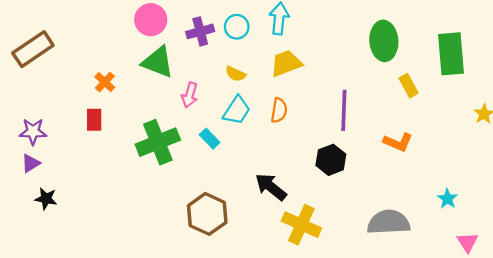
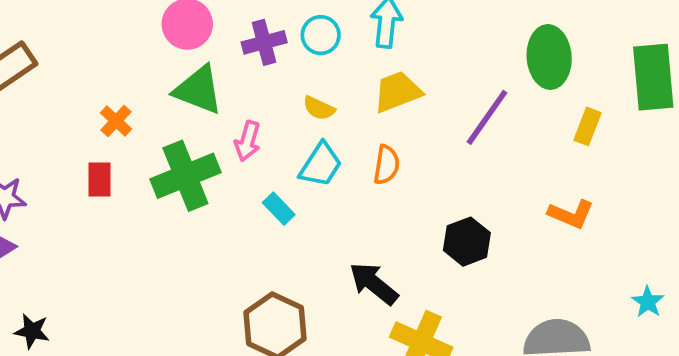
yellow rectangle: (409, 86) -> (587, 126), turned 50
purple line: (344, 110) -> (487, 117), moved, turned 33
green cross: (158, 142) -> (185, 176), moved
black star: (46, 199) -> (32, 331), moved

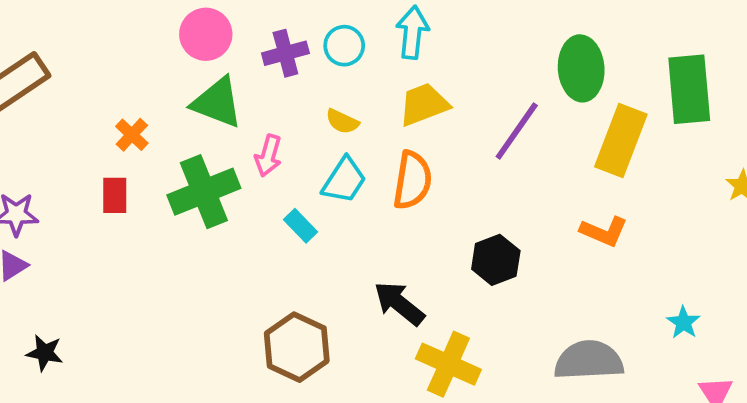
yellow rectangle: (587, 126) -> (621, 140), size x1.8
orange semicircle: (386, 165) -> (412, 180), size x1.4

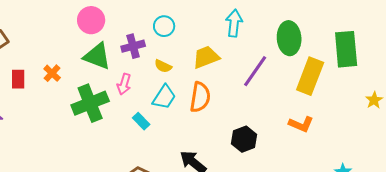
cyan arrow: (412, 32) -> (234, 23), moved
purple cross: (285, 53) -> (133, 46), moved
red rectangle: (115, 195) -> (18, 79), moved

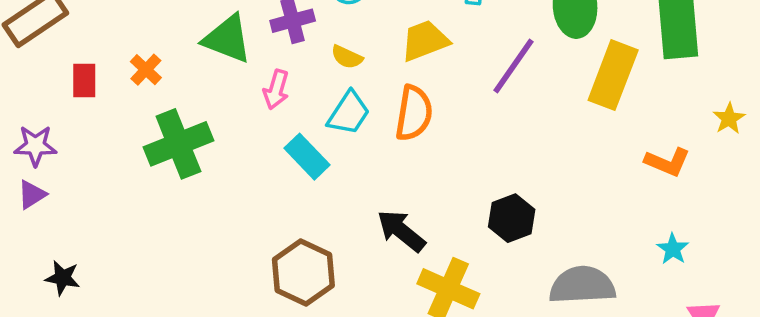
green cross: (90, 103) -> (178, 144), moved
cyan rectangle: (141, 121) -> (307, 157), size x1.4
orange L-shape: (301, 124) -> (667, 162), moved
black hexagon: (244, 139) -> (512, 218), moved

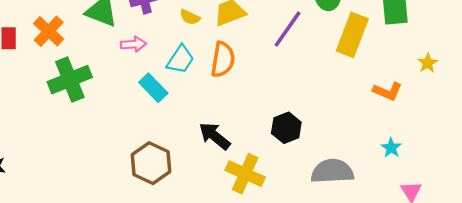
yellow semicircle: (347, 57) -> (190, 17), moved
orange cross: (146, 70) -> (49, 31), size x1.5
pink arrow: (276, 90) -> (133, 44), turned -110

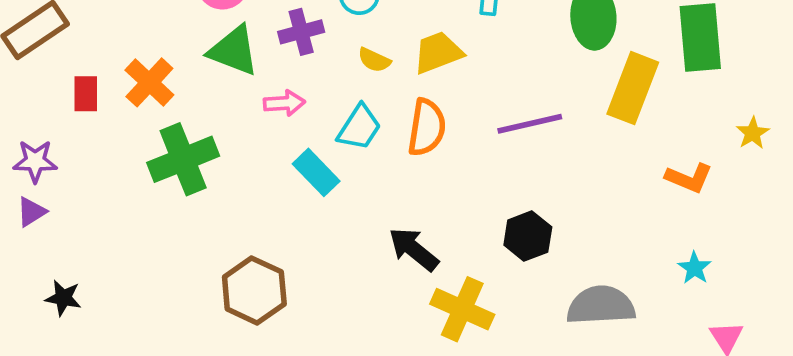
purple line: (288, 29) -> (530, 124), moved, turned 42
brown hexagon: (151, 163) -> (254, 290), moved

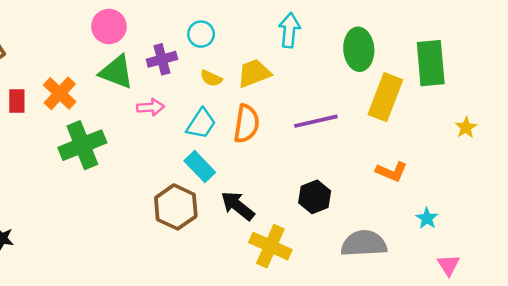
cyan rectangle: (316, 172) -> (200, 167), moved
orange L-shape: (689, 178) -> (392, 172), moved
brown hexagon: (254, 290) -> (176, 207), moved

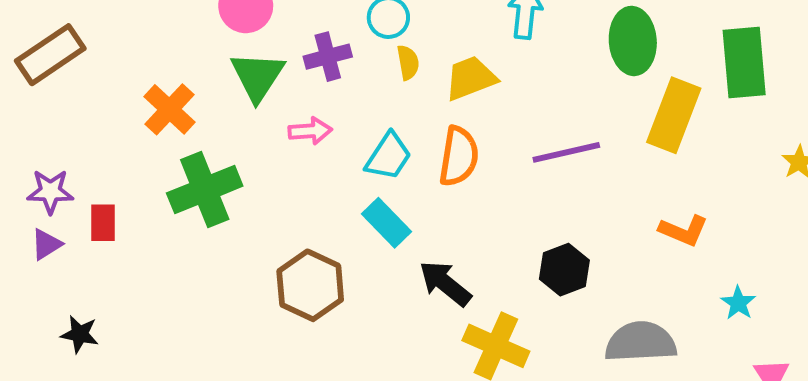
green triangle: (116, 72) -> (257, 76), turned 42
yellow semicircle: (211, 78) -> (408, 62), moved, turned -125
red rectangle: (17, 101) -> (103, 223), moved
brown hexagon: (176, 207) -> (310, 285), moved

